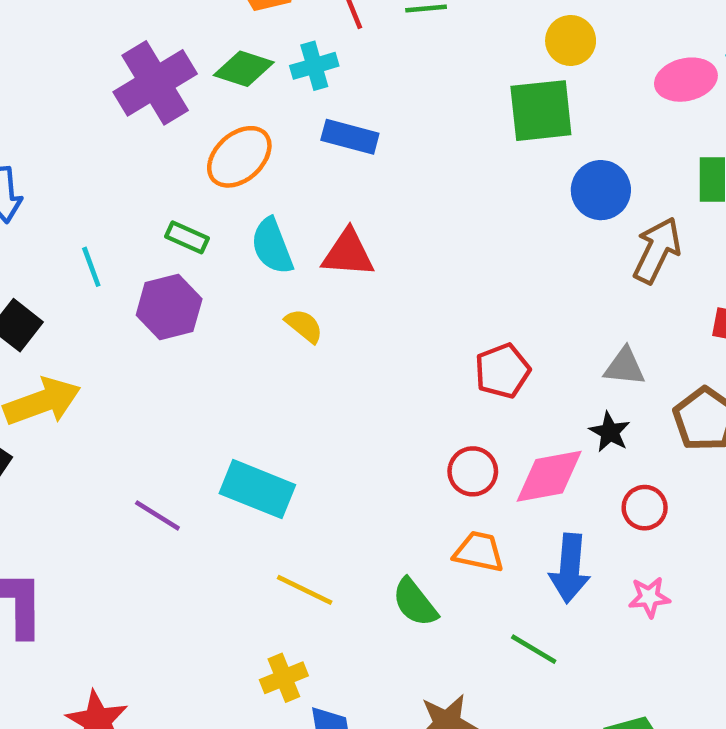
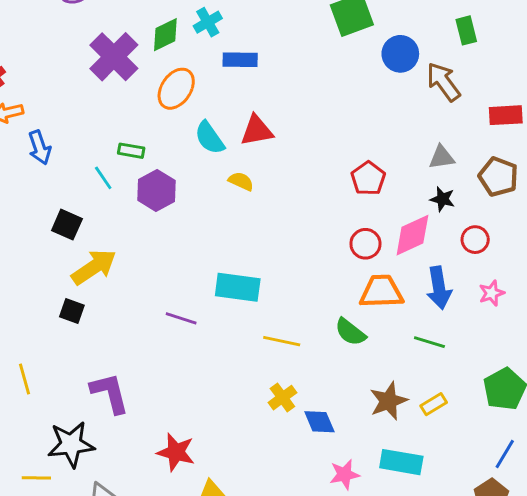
green diamond: (244, 69) -> (165, 35), turned -30
green rectangle: (187, 237) -> (131, 151), moved
brown arrow: (657, 250) -> (443, 82), turned -48
orange trapezoid: (479, 552) -> (381, 292), size x1.4

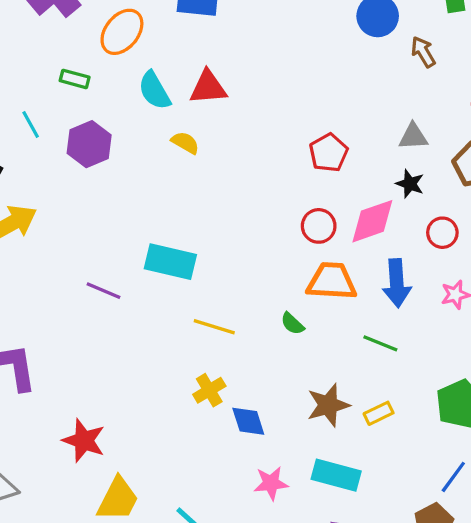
brown arrow: (443, 82) -> (423, 52), size x0.7
green rectangle: (131, 151) -> (75, 79), moved
green semicircle: (350, 332) -> (292, 324), size x0.7

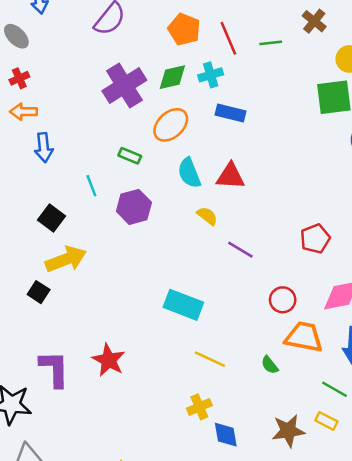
red circle: (319, 226) -> (283, 300), moved
purple line: (104, 291) -> (240, 250), moved
yellow rectangle: (379, 413) -> (326, 421), moved, turned 45
red star: (84, 440) -> (109, 360), moved

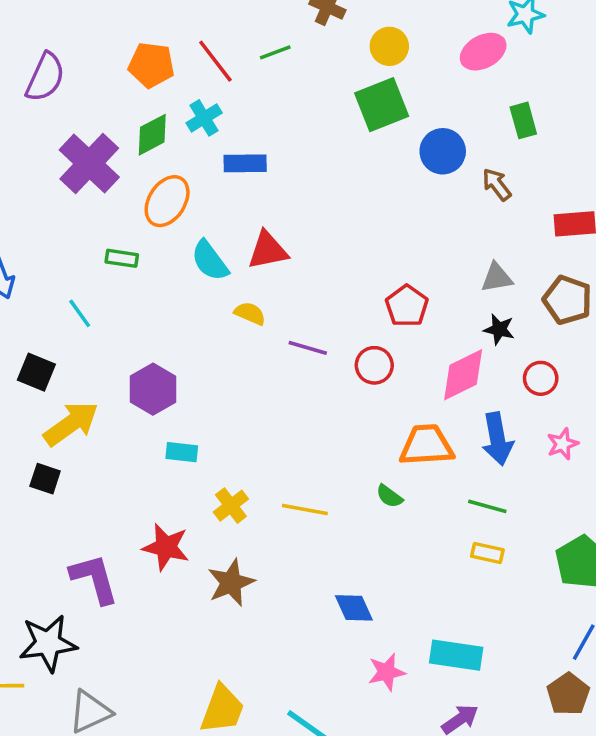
purple hexagon: (134, 207) -> (153, 389), moved
red circle: (283, 300) -> (374, 365), moved
cyan rectangle: (183, 305) -> (182, 452), moved, size x0.6
yellow cross: (199, 407) -> (231, 506), moved
brown star: (288, 431) -> (231, 583), moved

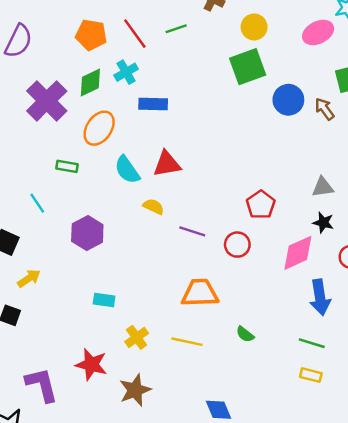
brown arrow: (497, 184) -> (325, 109), moved
purple hexagon: (153, 389) -> (87, 233), moved
yellow arrow: (71, 424) -> (29, 278), size x0.6
orange trapezoid: (427, 445) -> (200, 293), moved

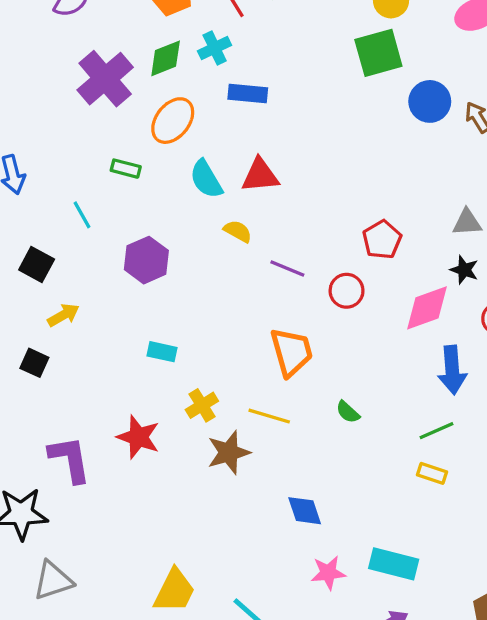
orange trapezoid: (200, 293) -> (291, 352), turned 72
green line: (312, 343) -> (436, 431), turned -45
brown star: (135, 390) -> (229, 453), moved

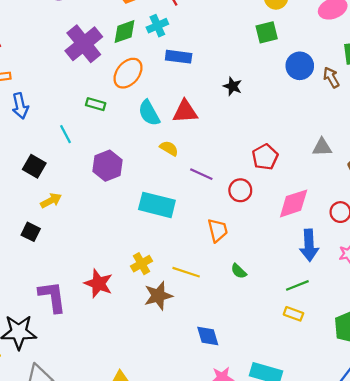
green square: (378, 53) -> (267, 32), size x0.7
black star: (464, 270) -> (233, 86), moved
cyan rectangle: (162, 352) -> (157, 205), moved, size x1.8
orange trapezoid: (291, 352) -> (218, 230), moved, size x0.7

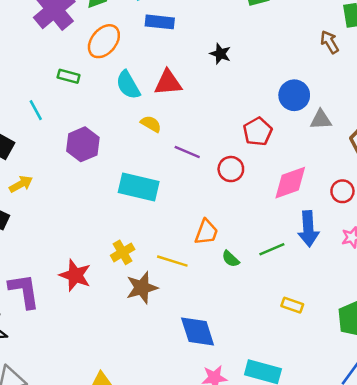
blue circle: (300, 66) -> (294, 95), moved
orange trapezoid: (218, 230) -> (206, 232), moved, turned 35
green line: (297, 285) -> (272, 249), moved
blue diamond: (208, 336) -> (198, 332), size x1.4

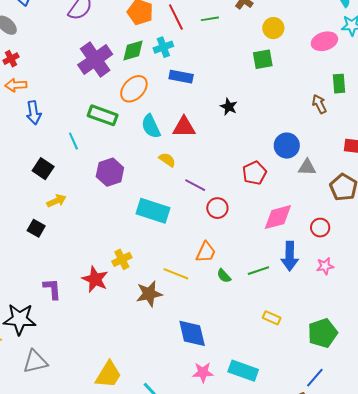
green rectangle: (69, 76) -> (103, 115), size x1.6
red circle: (231, 169) -> (217, 208), moved
yellow cross: (123, 252) -> (122, 259), moved
purple L-shape: (24, 291) -> (52, 289), size x0.7

